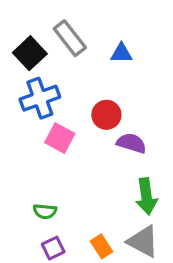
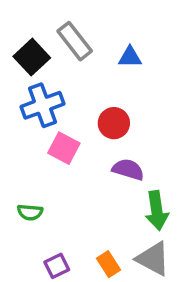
purple semicircle: (131, 143) -> (128, 169), moved
green semicircle: (45, 211) -> (30, 212), moved

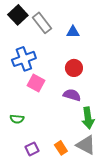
black square: (32, 57) -> (18, 15), moved
red circle: (114, 123) -> (74, 68), moved

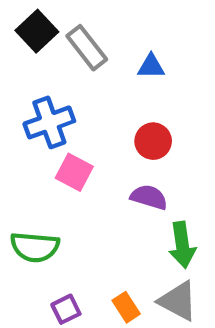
green semicircle: (17, 119) -> (35, 247), size x1.6

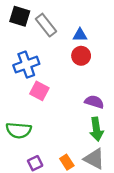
black square: (37, 31) -> (20, 16), turned -30
red circle: (153, 141) -> (81, 56), moved
purple semicircle: (149, 197) -> (94, 102), moved

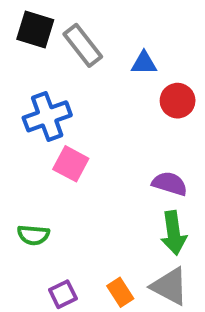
red circle: (81, 56) -> (178, 101), moved
green semicircle: (19, 130) -> (33, 235), size x0.7

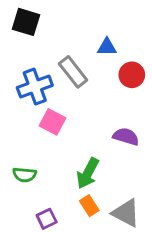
gray rectangle: (83, 45) -> (73, 72), moved
green arrow: (174, 233) -> (88, 173), moved, turned 36
orange rectangle: (120, 292) -> (89, 206), moved

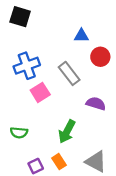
gray rectangle: (73, 72) -> (69, 73), moved
pink square: (52, 122) -> (40, 92), turned 30
orange rectangle: (89, 206) -> (59, 162), moved

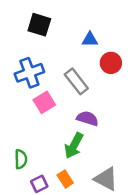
black square: (20, 17) -> (39, 25), moved
purple semicircle: (96, 104) -> (87, 118), moved
green semicircle: (19, 133) -> (21, 159), moved, turned -96

